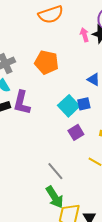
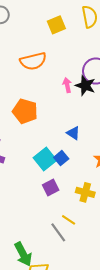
blue square: (84, 104) -> (61, 158), turned -32
gray line: (55, 171) -> (58, 232), moved

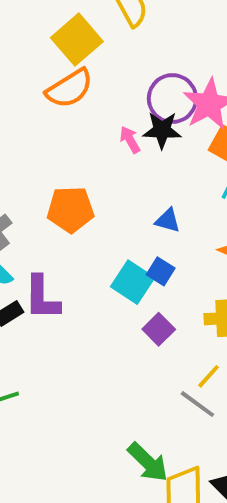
yellow square: (56, 25) -> (77, 40), size x1.4
orange semicircle: (33, 61) -> (69, 89), moved
yellow line: (69, 220) -> (209, 376), turned -64

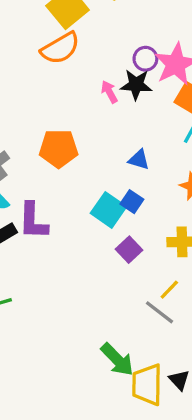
purple circle: (172, 99) -> (145, 59), size x0.6

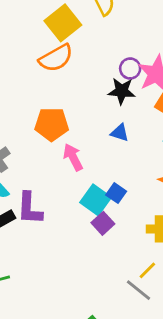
pink arrow: (109, 92) -> (73, 157), moved, size x1.4
orange pentagon: (59, 148) -> (52, 124), moved
blue triangle: (139, 160) -> (120, 133), moved
purple square: (129, 250) -> (103, 223), moved

